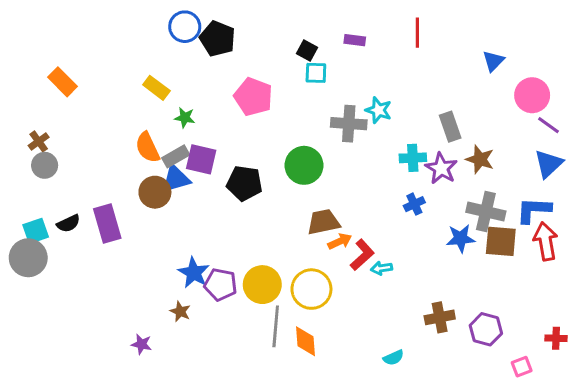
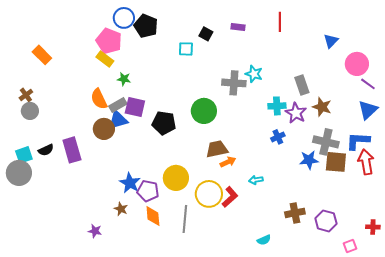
cyan square: (316, 73) -> (186, 49), moved
pink pentagon: (253, 97) -> (109, 41), moved
red L-shape: (362, 255) -> (230, 197), moved
yellow circle: (262, 285) -> (176, 178), moved
orange diamond: (306, 341) -> (153, 216), moved

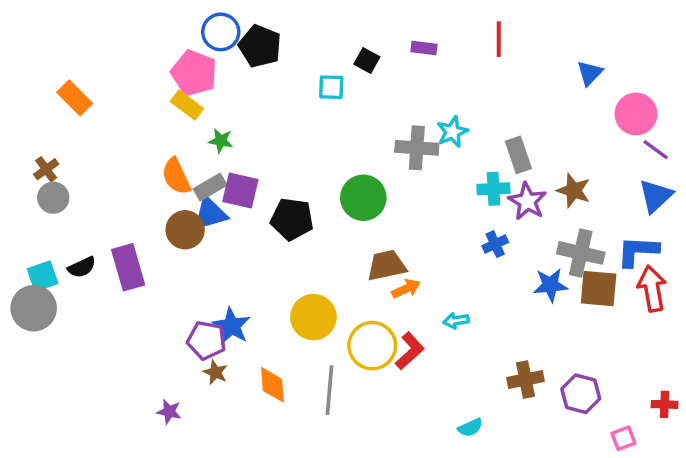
cyan star: (254, 74) -> (452, 132), turned 30
gray rectangle: (302, 85) -> (518, 155), moved
purple pentagon: (148, 191) -> (207, 340), moved

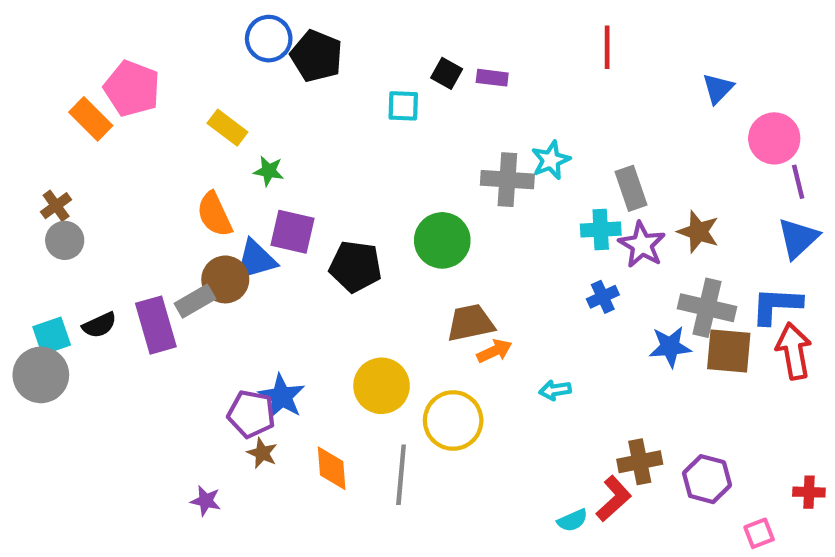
purple rectangle: (424, 48) -> (492, 78), moved
pink pentagon: (194, 73) -> (132, 89), moved
purple line: (656, 150) -> (798, 182), turned 40
gray rectangle: (210, 187) -> (195, 301), moved
red L-shape: (410, 351) -> (614, 499), moved

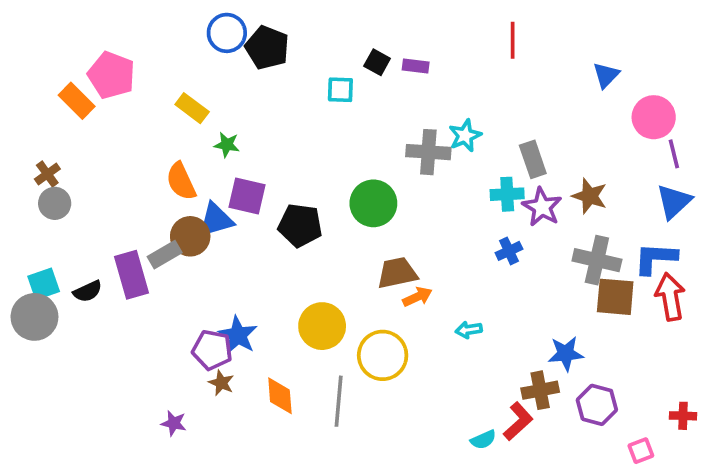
black semicircle: (99, 325) -> (88, 291), moved
blue star: (670, 347) -> (566, 354), moved

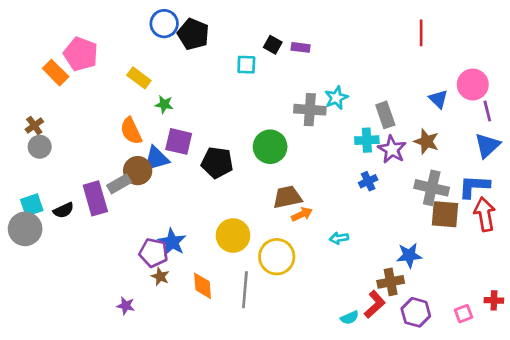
red line: (513, 40) -> (421, 33), moved
blue triangle: (606, 75) -> (438, 99), moved, turned -30
purple hexagon: (597, 405) -> (416, 312), moved
pink square: (641, 451) -> (463, 314), moved

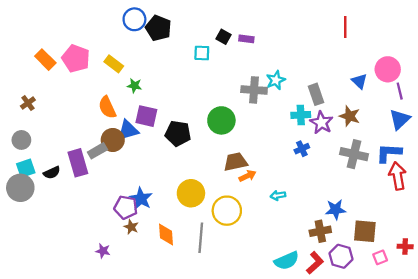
pink pentagon: (81, 54) -> (76, 58), moved
gray circle: (40, 147) -> (21, 140), moved
brown square: (445, 214) -> (365, 231), moved
red L-shape: (375, 304) -> (315, 263), moved
cyan semicircle: (350, 318) -> (287, 261), size x1.6

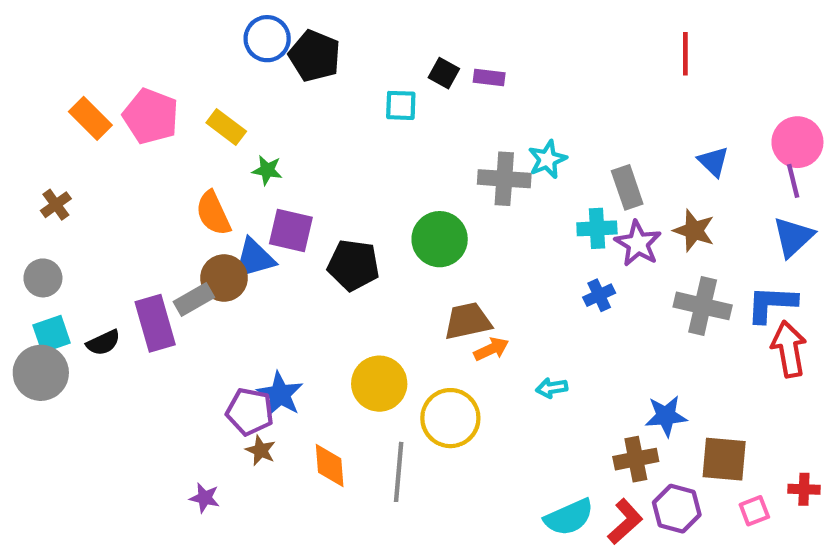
pink circle: (388, 69) -> (797, 142), moved

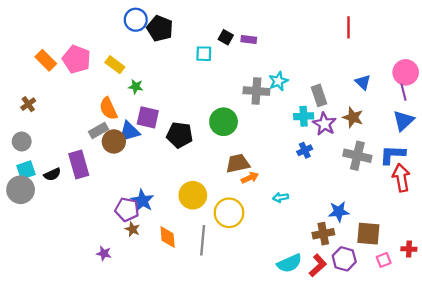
gray rectangle: (194, 300) -> (98, 131), moved

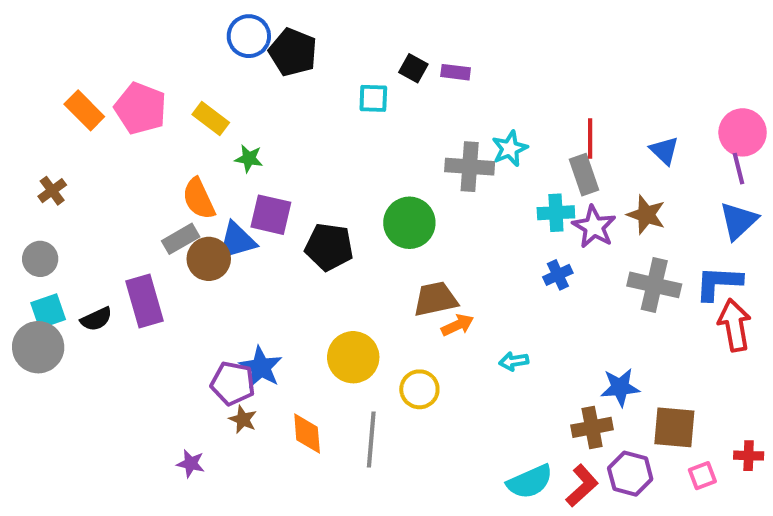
red line: (349, 27) -> (590, 138), moved
yellow circle: (229, 213) -> (419, 389), size x0.7

